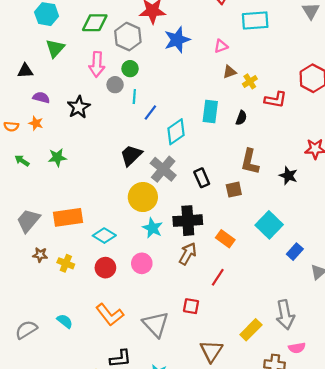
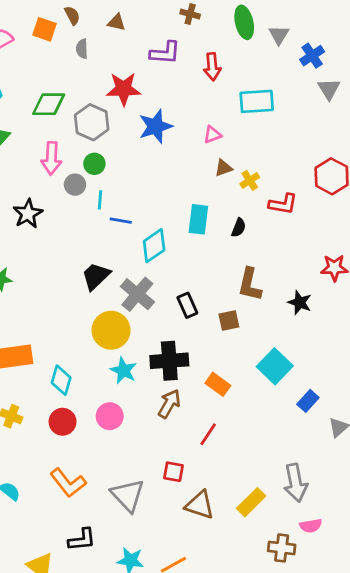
blue line: (150, 113) -> (121, 221), turned 63
cyan diamond: (104, 236) -> (61, 380), turned 75
brown triangle: (211, 351) -> (200, 505), moved, turned -45

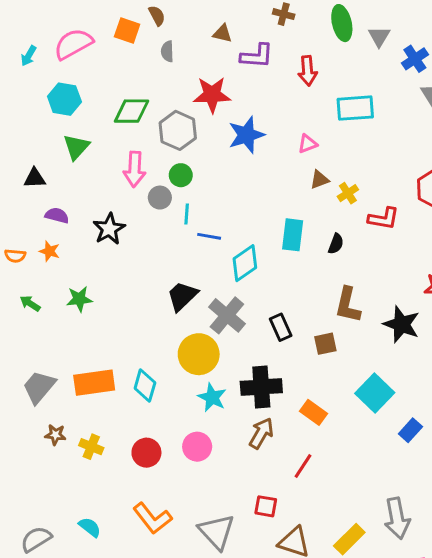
brown triangle: (117, 22) -> (223, 33), moved
black star: (300, 302) -> (401, 324), size x1.4
cyan diamond: (61, 380) -> (145, 386), moved

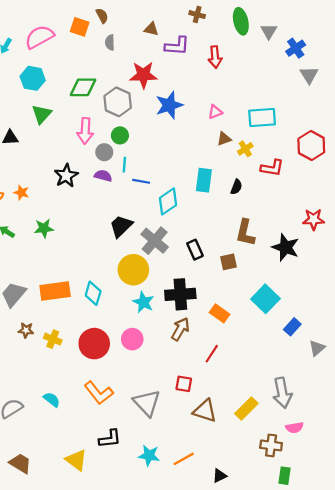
cyan rectangle: (355, 108) -> (262, 118), moved
purple semicircle: (57, 215) -> (103, 176), moved
red circle: (146, 453) -> (94, 344), size x1.4

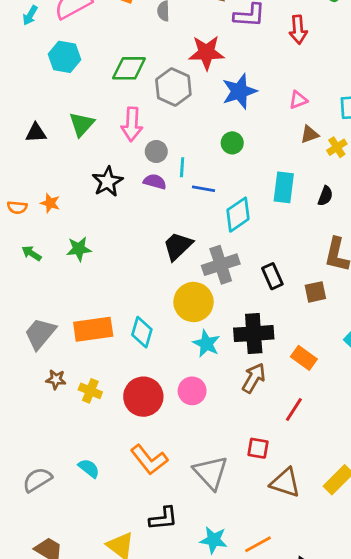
green triangle: (42, 114) -> (82, 124), moved
green circle: (120, 135) -> (232, 143), moved
gray cross: (155, 241) -> (221, 265), turned 32

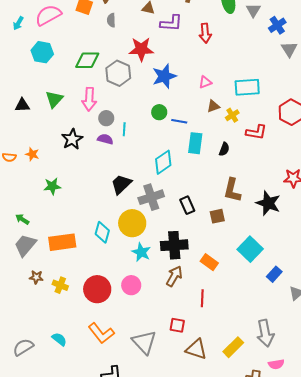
blue line: (204, 189) -> (179, 121), moved
green arrow: (32, 253) -> (22, 219), moved
cyan diamond: (142, 332) -> (102, 232), moved
red line: (294, 410) -> (202, 298), turned -30

